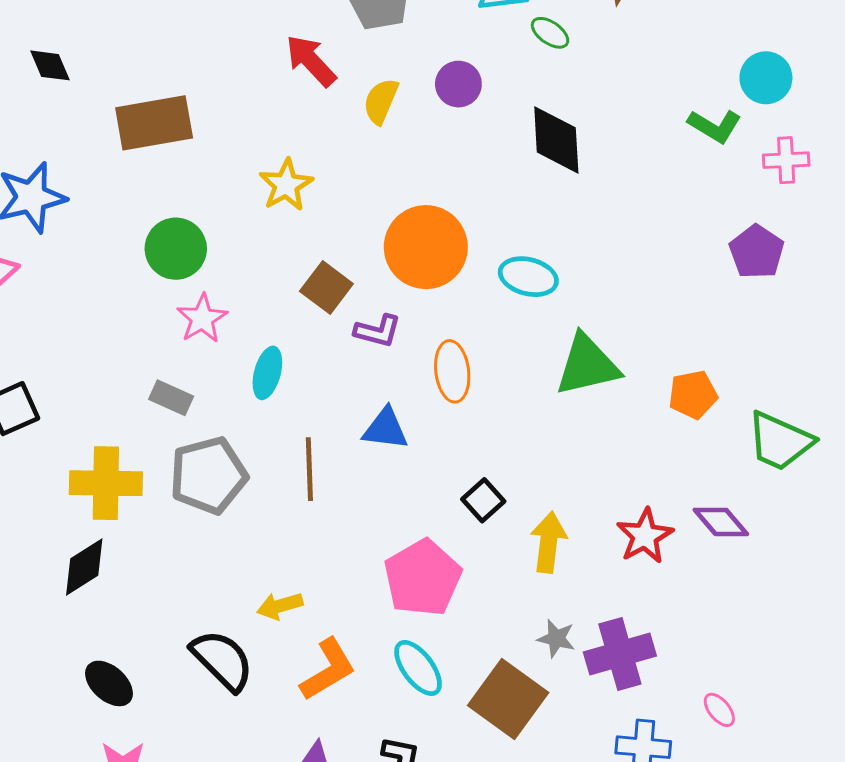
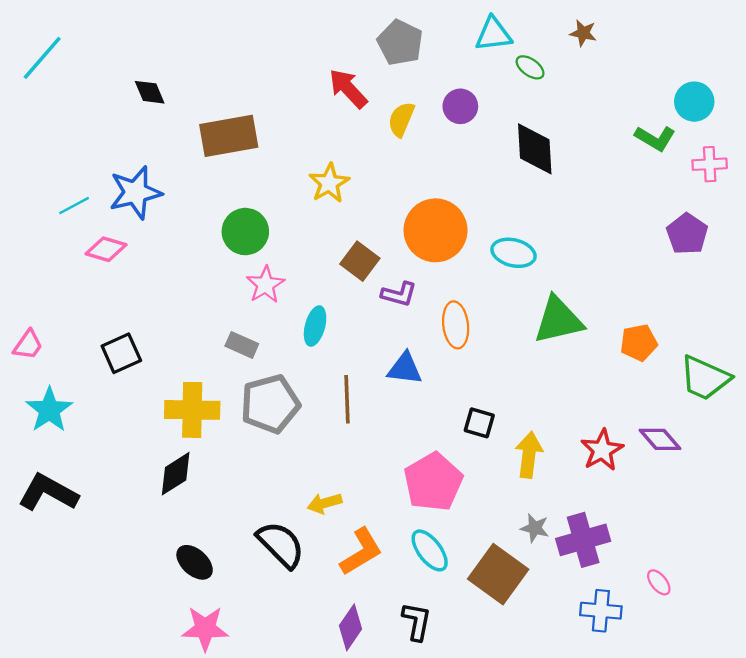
black square: (483, 500) -> (479, 423), turned -32

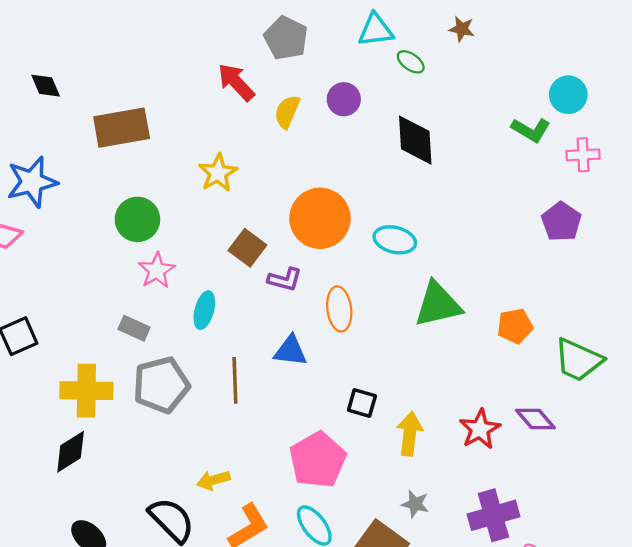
purple cross: (583, 540) -> (493, 515), moved

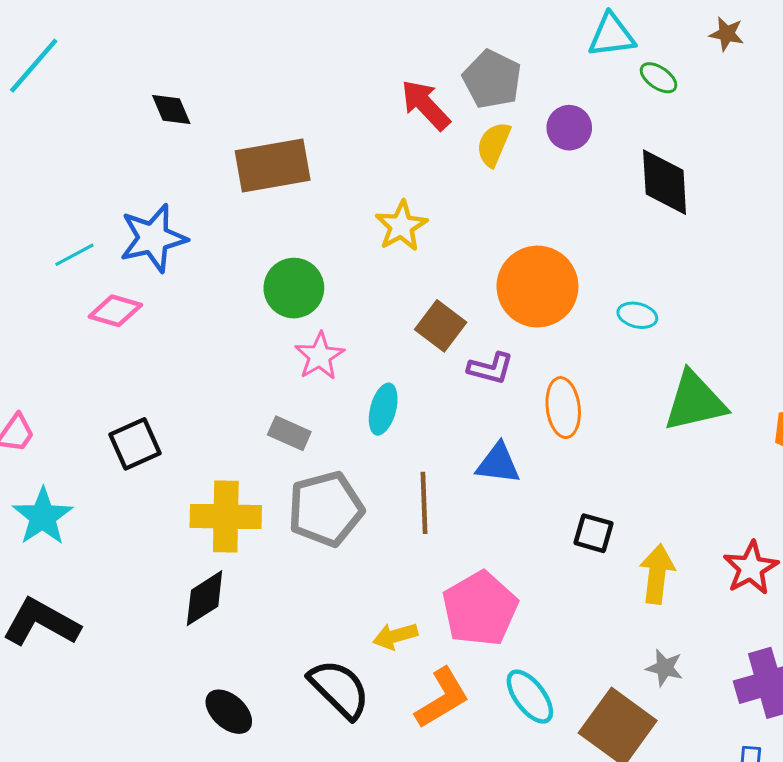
gray pentagon: (286, 38) -> (492, 79), moved
cyan ellipse: (395, 240) -> (637, 315), size x0.7
pink pentagon: (318, 460) -> (480, 609), moved

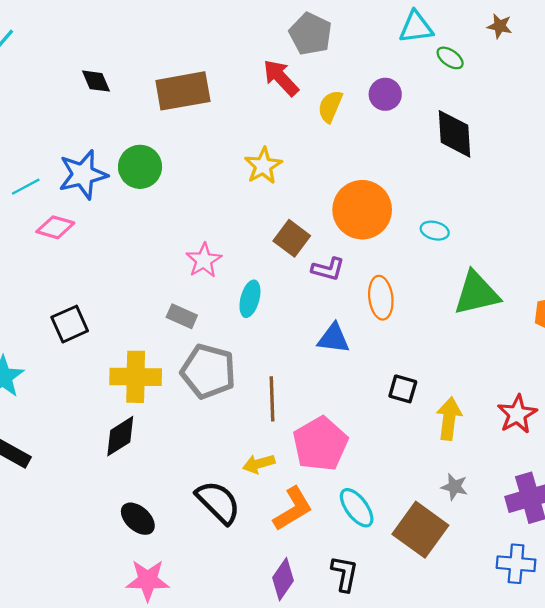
gray pentagon: (492, 79) -> (310, 34), moved
brown rectangle: (273, 165) -> (183, 91), moved
green circle: (294, 288) -> (140, 167), moved
brown line: (424, 503) -> (272, 399), moved
gray pentagon: (326, 509) -> (208, 371), turned 30

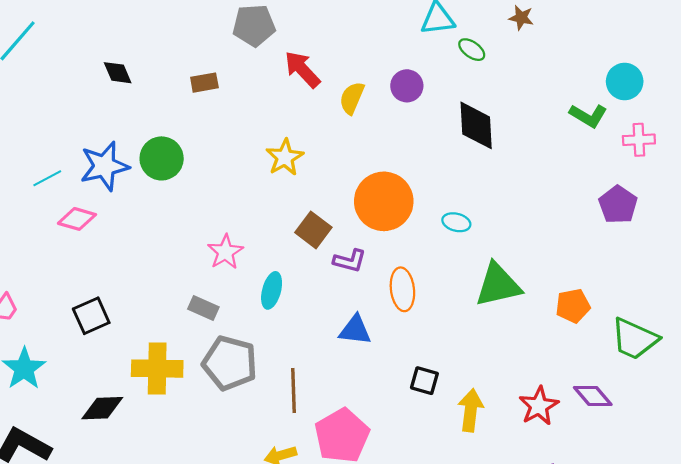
gray pentagon: (310, 34) -> (254, 25), moved, turned -30
brown rectangle: (183, 91) -> (204, 83), size x0.5
black diamond: (120, 436) -> (102, 408), moved, turned 30

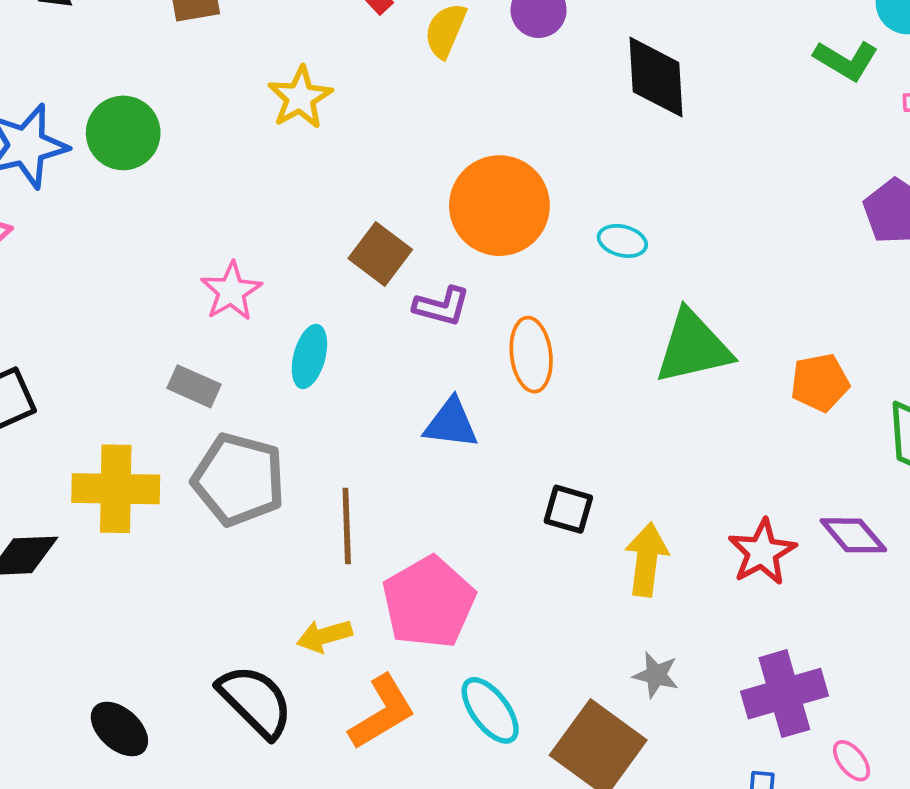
yellow star: (285, 157) -> (300, 98), moved

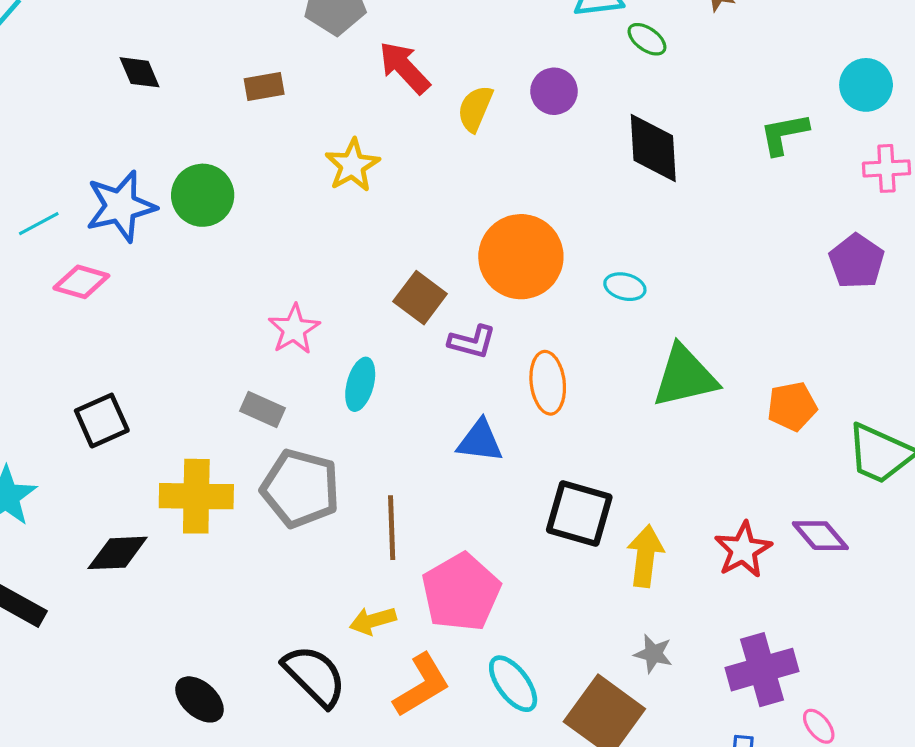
green L-shape: (846, 60) -> (784, 134), moved, turned 138
black square: (568, 509) -> (579, 514), size x1.6

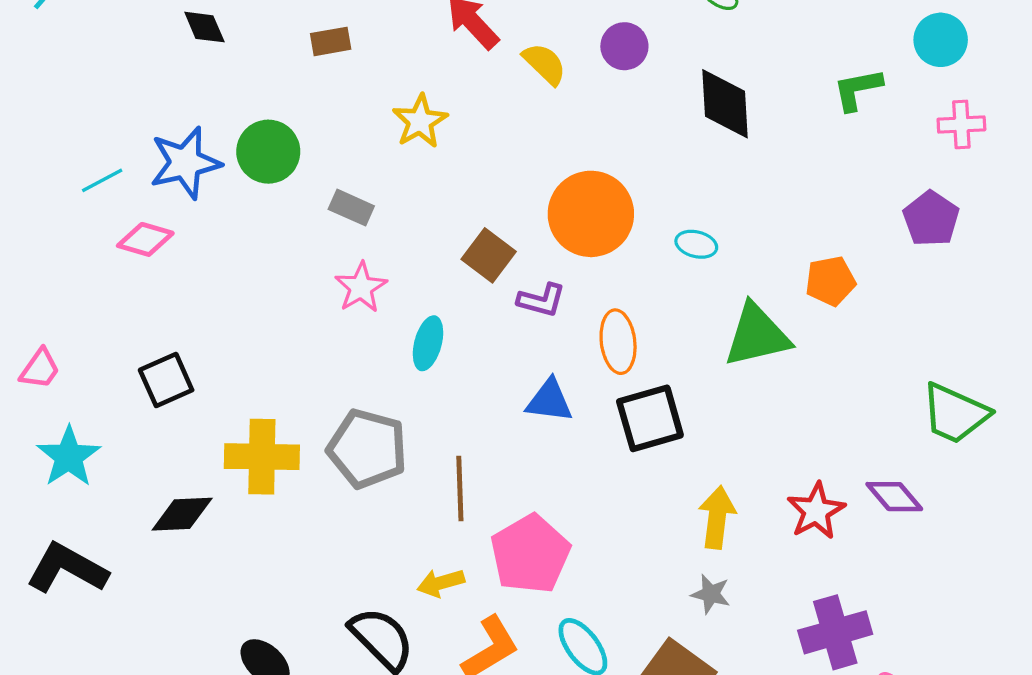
yellow semicircle: (475, 109) -> (545, 64), turned 111
orange pentagon: (792, 406) -> (830, 281), moved
gray rectangle: (263, 410) -> (351, 208), moved
black square: (579, 514) -> (650, 418), moved, turned -32
gray star: (653, 654) -> (711, 594), moved

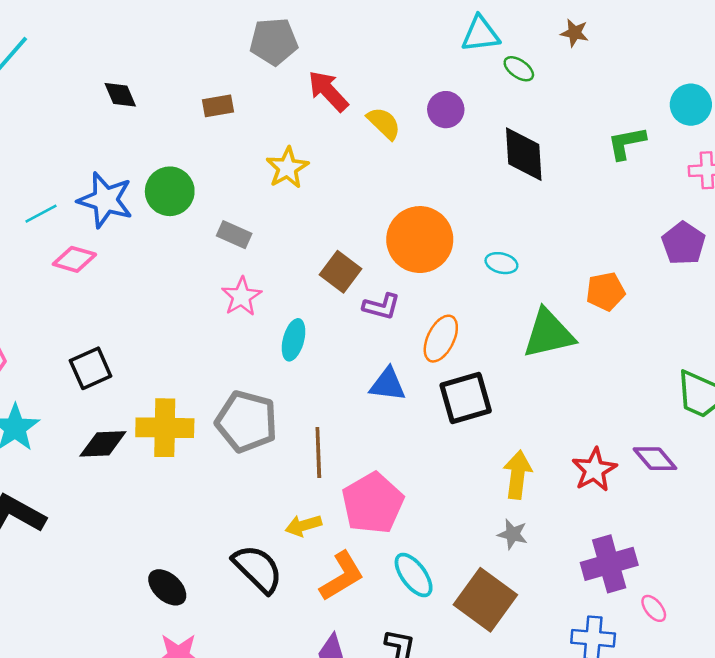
blue star: (185, 163) -> (105, 200), turned 30
orange ellipse: (618, 342) -> (441, 339), turned 33
black diamond: (182, 514) -> (103, 444), moved

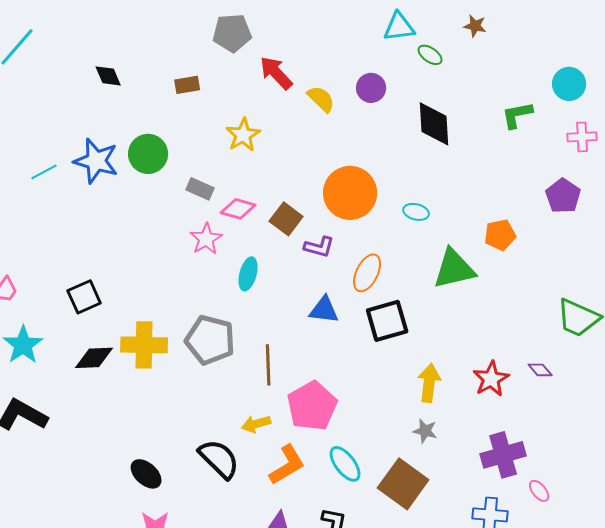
pink diamond: (74, 259) -> (238, 209), moved
purple diamond: (655, 459) -> (540, 370), size x0.7

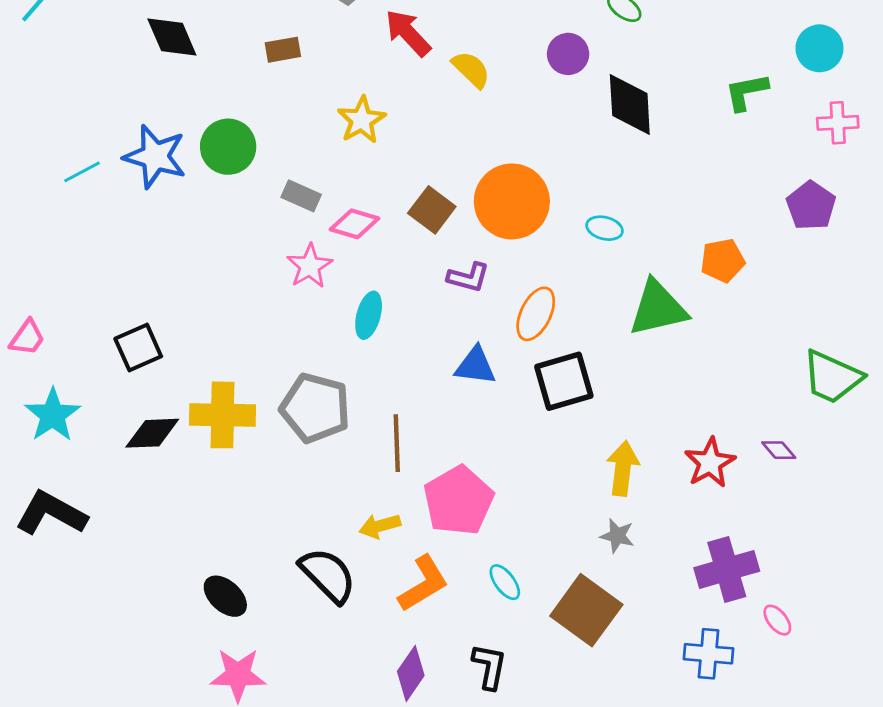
black diamond: (108, 76) -> (172, 37), size x1.4
purple circle: (371, 88) -> (568, 54), moved
brown square: (286, 219) -> (432, 210), moved
cyan ellipse: (345, 464) -> (505, 582), size x0.7

